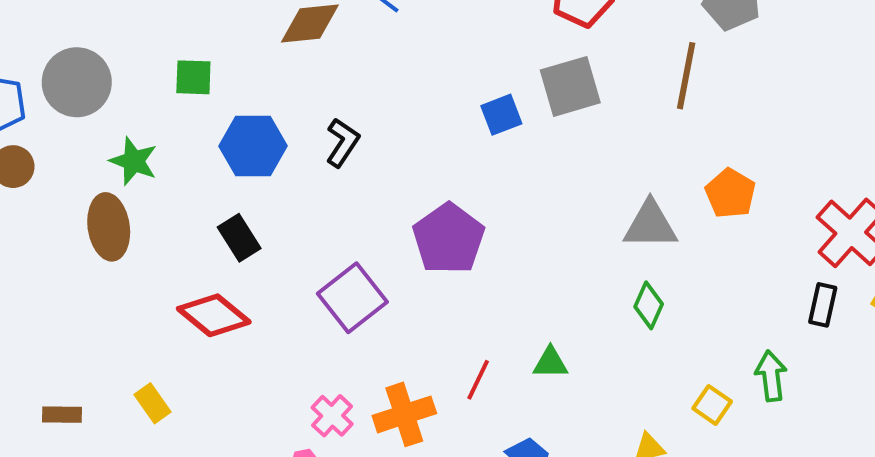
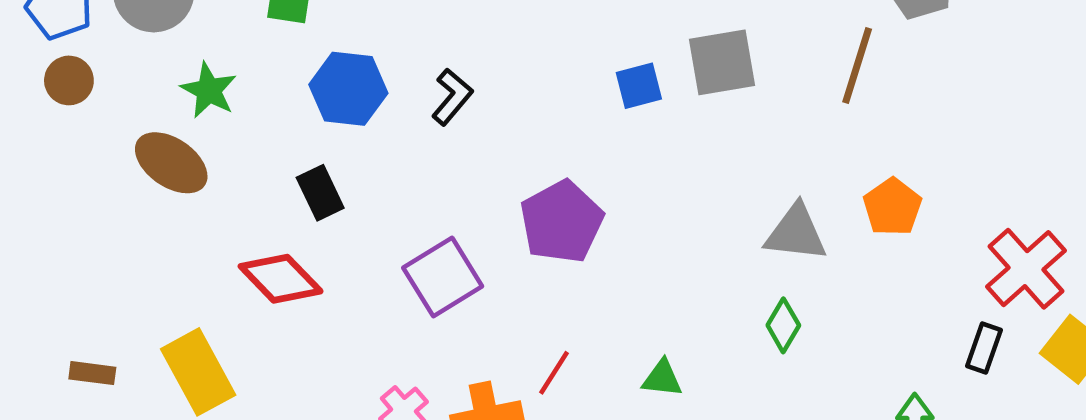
brown ellipse: (109, 227) -> (171, 163), turned -54
red line: (478, 380) -> (554, 373), moved
yellow rectangle: (152, 403) -> (198, 372), size x1.8

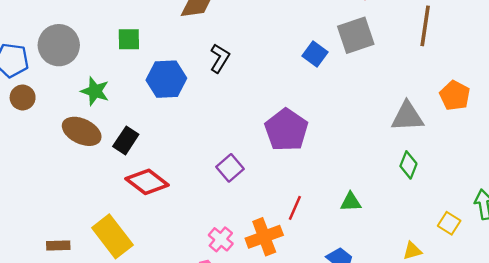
blue square: (639, 86) -> (315, 54), turned -30
black L-shape: (452, 97) -> (220, 58), moved
black rectangle: (320, 193) -> (126, 140), moved, turned 68
purple square: (443, 277) -> (230, 168), size x0.7

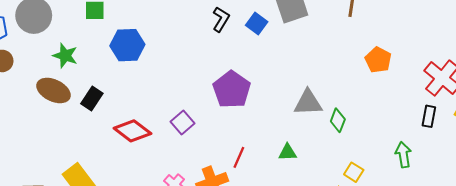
black L-shape: (220, 58) -> (221, 19), moved
gray triangle: (407, 117) -> (308, 103), moved
red diamond: (147, 182) -> (132, 131), moved
yellow square: (449, 223) -> (354, 172), moved

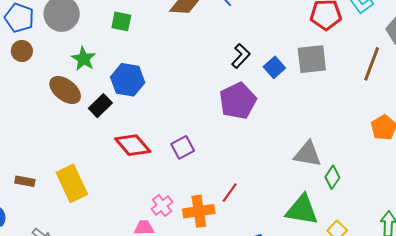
blue hexagon: (127, 45) -> (128, 80), moved
purple pentagon: (232, 90) -> (238, 101), moved
green triangle: (288, 152) -> (302, 210), moved, size x1.8

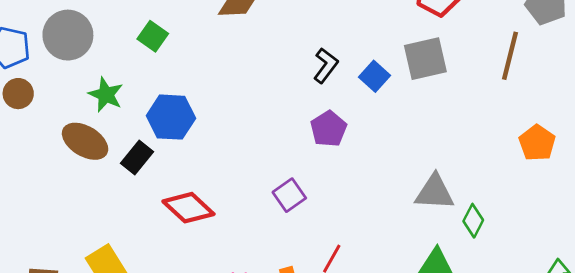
green square: (121, 21) -> (153, 36), turned 30
purple pentagon: (238, 101) -> (329, 129), size x0.7
purple square: (183, 147) -> (289, 195), moved

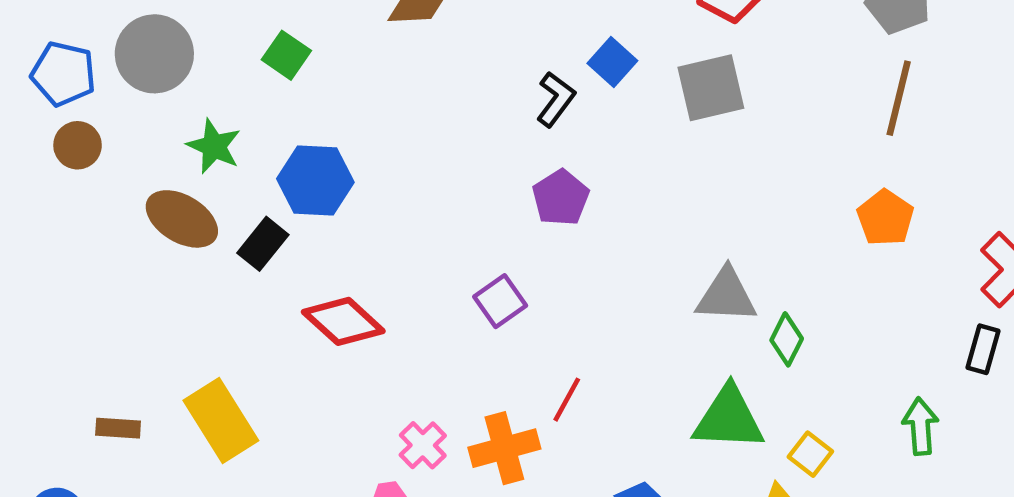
brown line: (510, 56) -> (899, 98), moved
blue square: (374, 76) -> (612, 62), moved

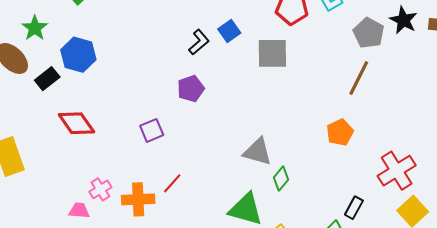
black rectangle: (983, 349) -> (354, 208), moved

